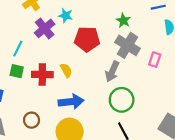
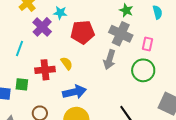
green star: (123, 20) -> (126, 10), moved
green square: (17, 71) -> (22, 84), moved
green circle: (122, 100) -> (143, 70), moved

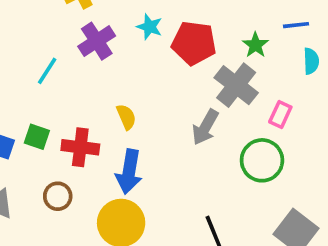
cyan star: (60, 13) -> (150, 27), moved
red pentagon: (83, 32) -> (194, 43), moved
red cross: (45, 70) -> (80, 147), moved
blue arrow: (75, 92) -> (129, 172), turned 100

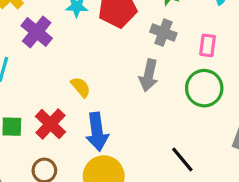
gray cross: (236, 85) -> (163, 33), size x0.7
red cross: (80, 147) -> (50, 124), turned -36

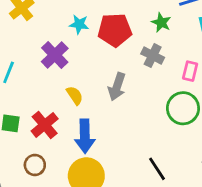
purple cross: (37, 32) -> (55, 55), moved
gray arrow: (149, 75) -> (117, 87), moved

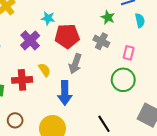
red pentagon: (115, 30) -> (67, 36), moved
red cross: (45, 125) -> (22, 80), moved, turned 36
blue arrow: (85, 136) -> (65, 93), moved

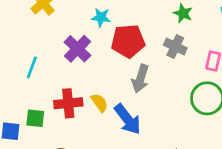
yellow semicircle: (44, 70) -> (99, 103), moved
blue arrow: (65, 93) -> (128, 119), turned -35

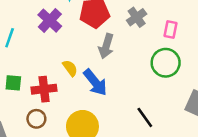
gray cross: (175, 47) -> (137, 17), turned 30
red cross: (68, 103) -> (44, 89), moved

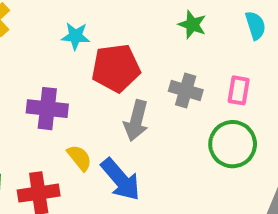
gray cross: (137, 17) -> (186, 91), moved, turned -36
purple cross: (50, 21) -> (47, 109), moved, turned -35

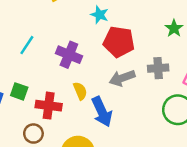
gray cross: (186, 91) -> (158, 68), turned -36
gray arrow: (136, 121) -> (122, 78), turned 40

